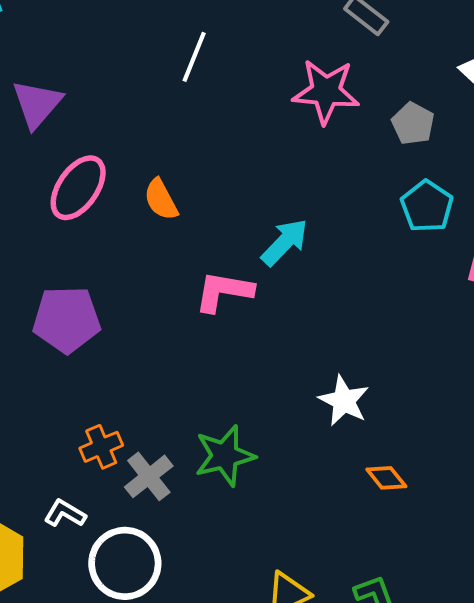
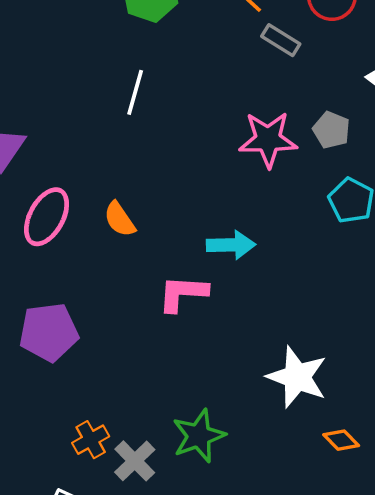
pink star: (326, 91) -> (268, 139), moved
cyan arrow: (285, 242) -> (231, 245), turned 51
white star: (344, 401) -> (297, 377), size x1.4

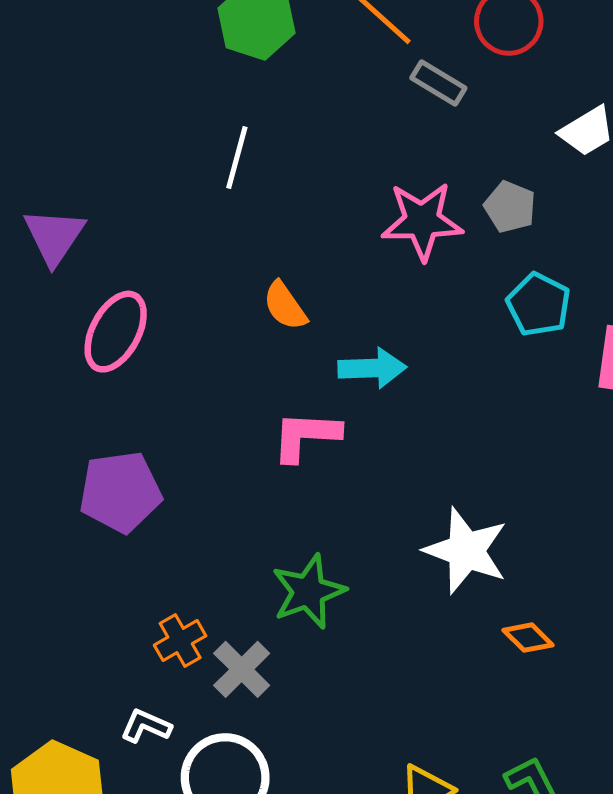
orange semicircle: (120, 219) -> (285, 306), moved
green star: (199, 436) -> (308, 592), moved

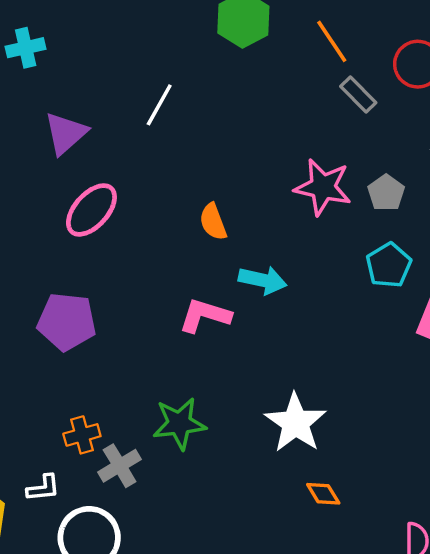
white line: (237, 157) -> (159, 105), moved
white L-shape: (146, 726) -> (43, 488), turned 136

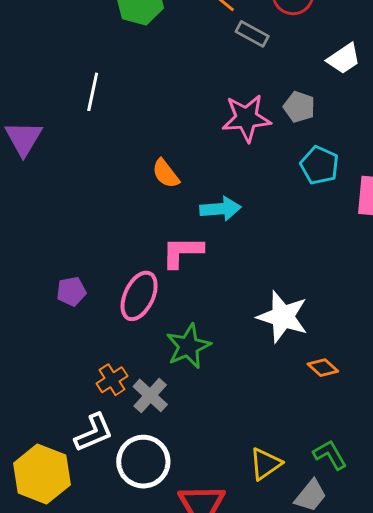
pink ellipse: (91, 210) -> (139, 296), moved
purple pentagon: (67, 322) -> (71, 291), size x0.6
white L-shape: (43, 488) -> (94, 433), size x1.4

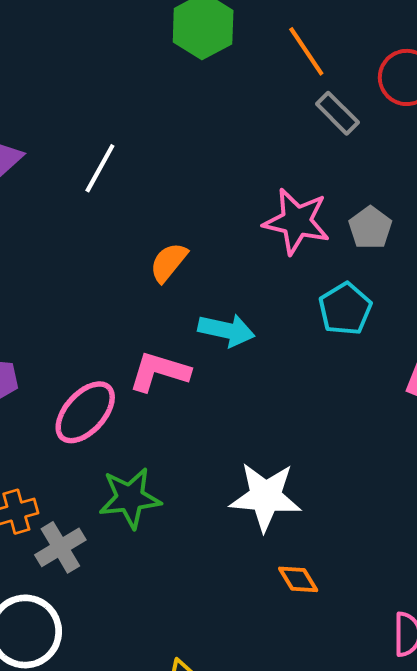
white line: (93, 92) -> (100, 168), moved
cyan pentagon: (319, 165) -> (345, 309), moved
orange semicircle: (166, 174) -> (169, 262), turned 60
white star: (283, 317) -> (265, 497), turned -30

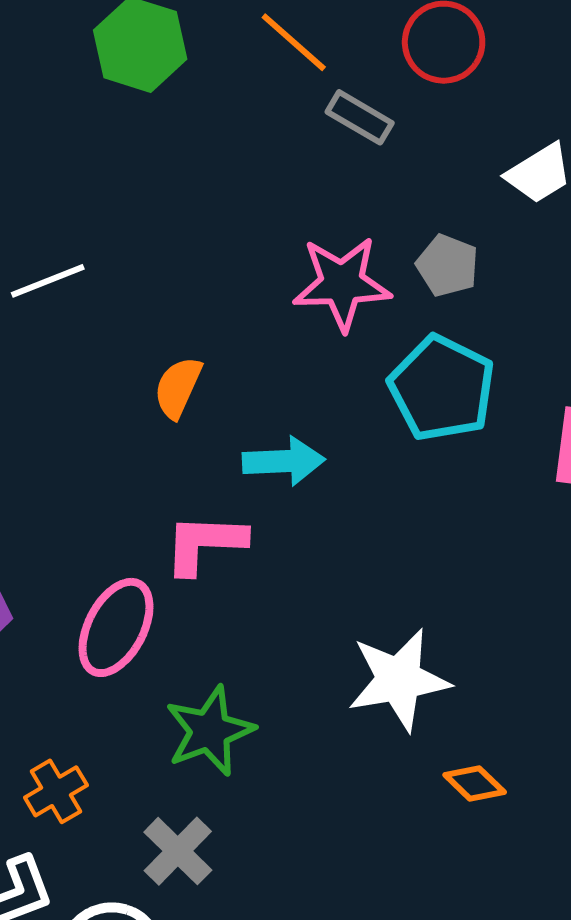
white line: (100, 168) -> (48, 281), turned 54
cyan pentagon: (345, 309) -> (442, 388), size x1.4
gray cross: (60, 547) -> (178, 851), moved

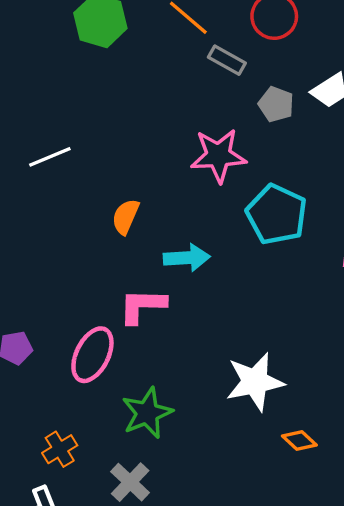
gray pentagon: (447, 265) -> (276, 104), moved

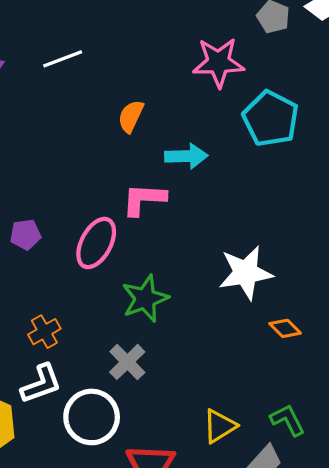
orange cross: (60, 449) -> (44, 332), moved

